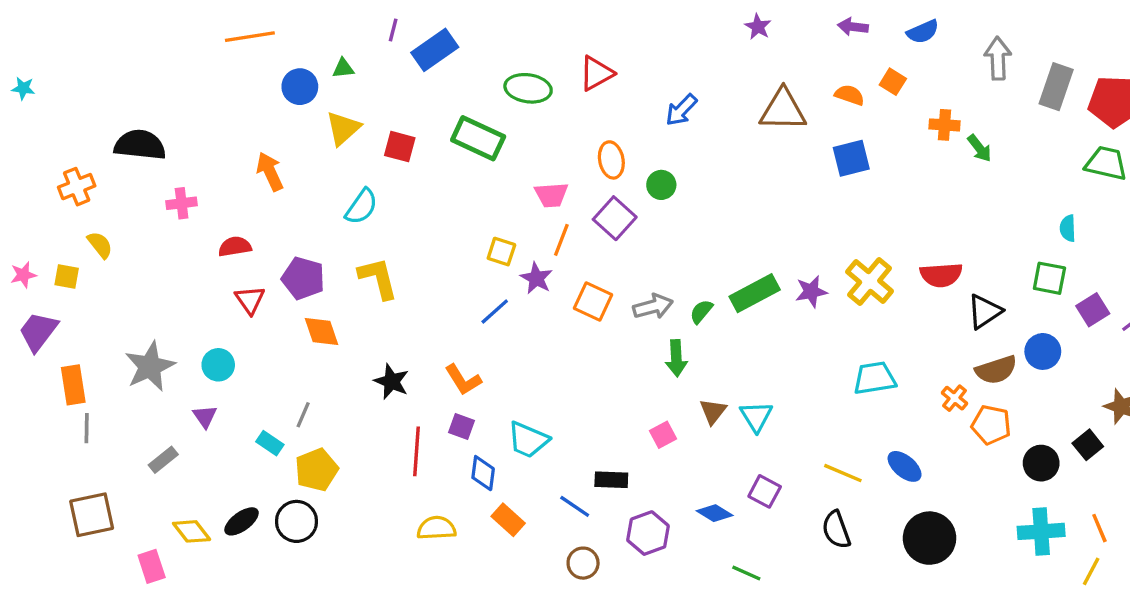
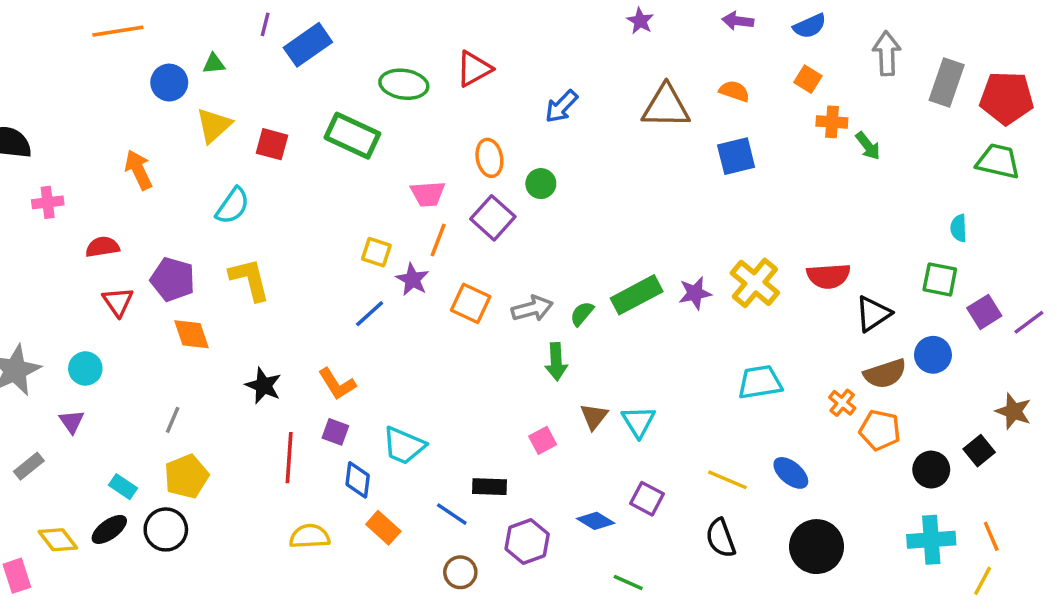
orange square: (893, 82) -> (808, 79), moved
cyan rectangle: (270, 443) -> (123, 487), moved

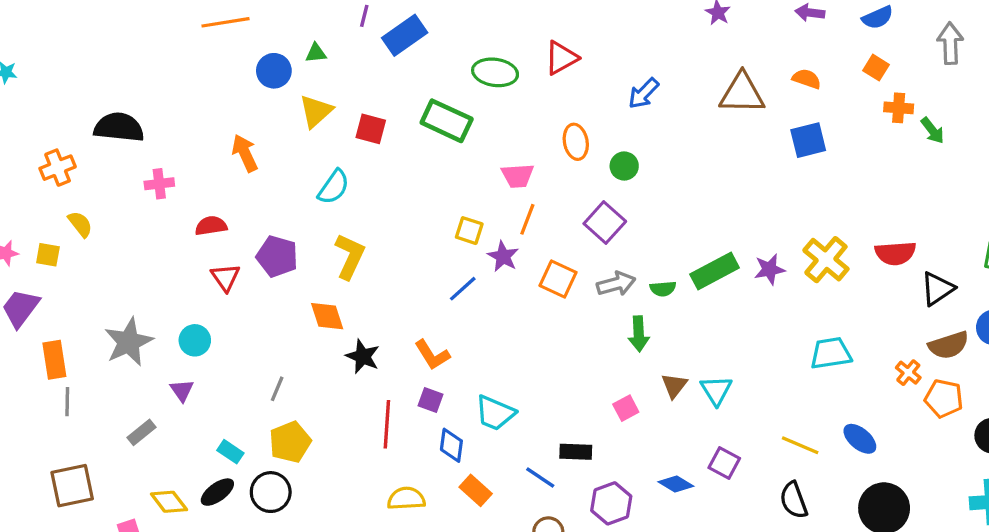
purple square: (493, 218) -> (605, 222), moved
yellow L-shape: (250, 279) -> (350, 256), turned 39
green semicircle: (582, 314) -> (663, 289), turned -135
orange diamond: (191, 334) -> (327, 316), moved

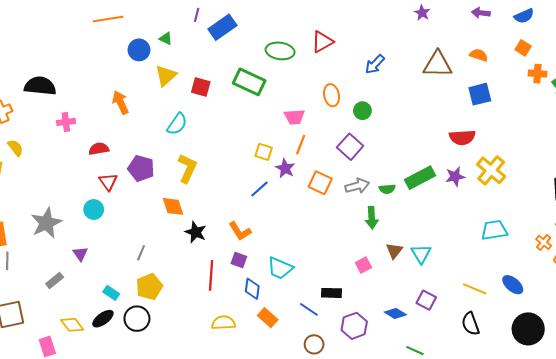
green triangle: (316, 53) -> (166, 39), turned 32
red semicircle: (895, 253) -> (462, 137), moved
cyan circle: (195, 340) -> (94, 210), moved

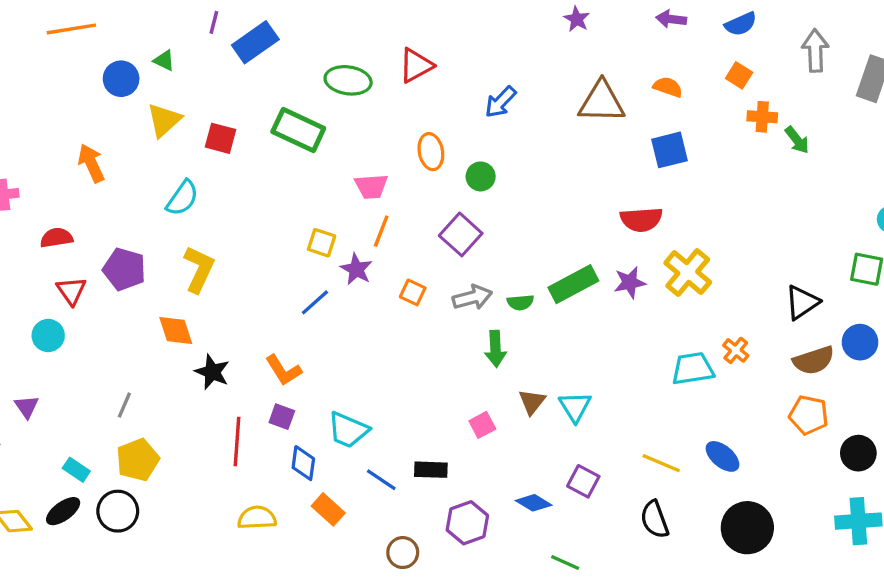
orange square: (320, 183) -> (413, 292), size x0.7
orange cross: (544, 242) -> (736, 350), moved
blue line: (309, 309) -> (381, 480), moved

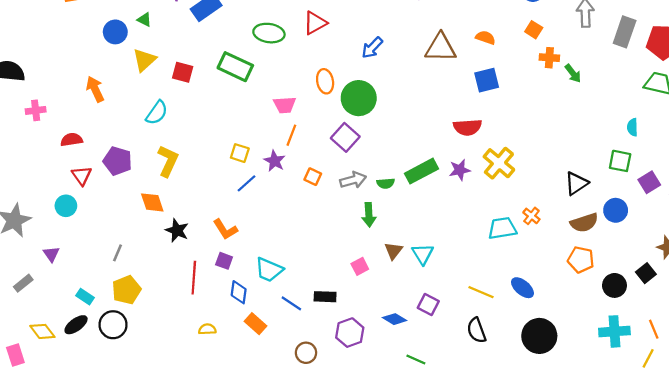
green circle: (481, 176) -> (359, 98), size x1.8
yellow square: (322, 243) -> (240, 153), moved
yellow semicircle: (257, 518) -> (207, 329), size x0.7

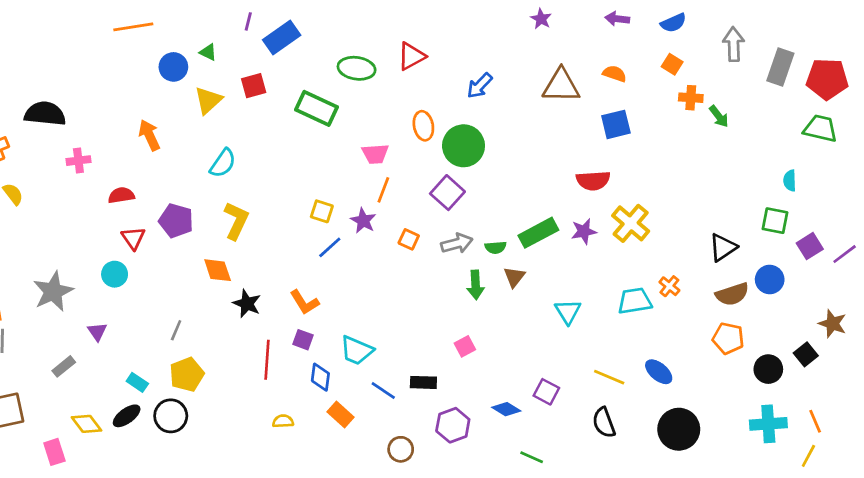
red square: (183, 72) -> (254, 86), moved, turned -30
brown triangle: (393, 251) -> (514, 277), moved
cyan triangle: (423, 254) -> (568, 312), moved

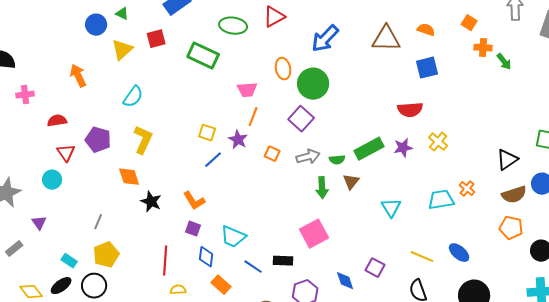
blue arrow: (480, 86) -> (325, 39), size x1.4
yellow cross: (631, 223) -> (438, 142), size x0.7
pink square: (465, 346) -> (314, 234), size x1.8
red line: (267, 360) -> (165, 261), moved
blue diamond: (506, 409) -> (345, 281), turned 40

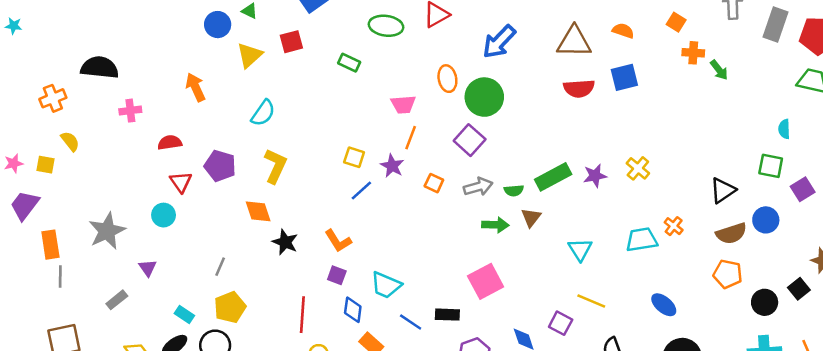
green rectangle: (203, 56) -> (349, 63), size x0.6
red semicircle: (410, 110) -> (579, 88), moved
green arrow: (322, 188) -> (495, 225), turned -85
yellow line: (422, 257) -> (591, 301), moved

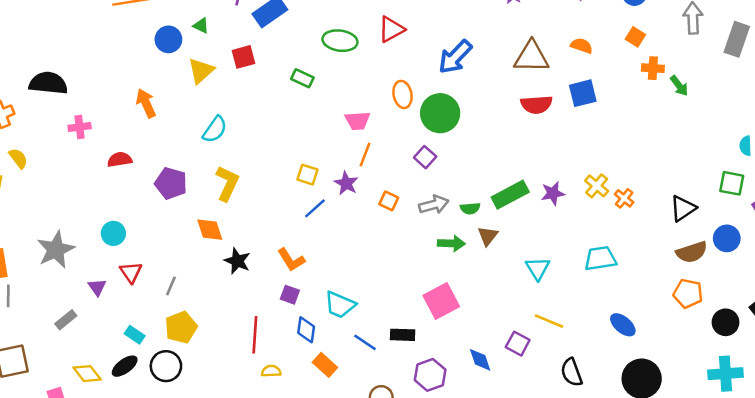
purple square: (470, 140) -> (425, 157), size x0.7
red triangle: (181, 182) -> (131, 272), moved
orange cross: (674, 226) -> (624, 198), moved

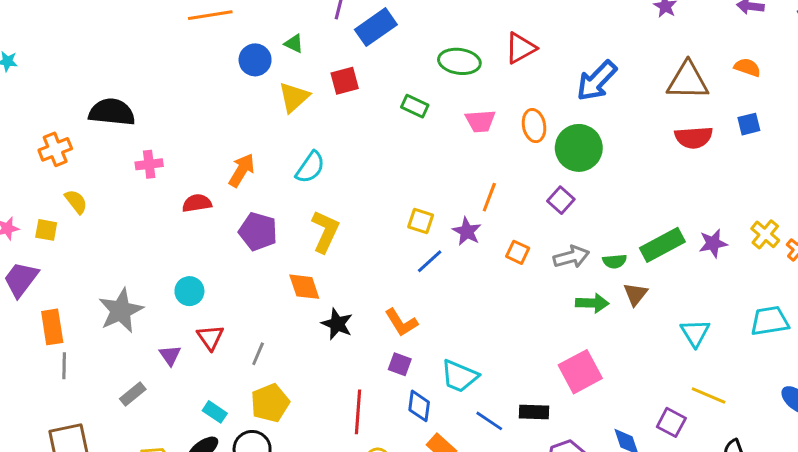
blue square: (583, 93) -> (749, 124), size x0.7
orange arrow: (146, 103) -> (242, 170), moved, turned 56
pink trapezoid: (357, 121) -> (480, 121), moved

